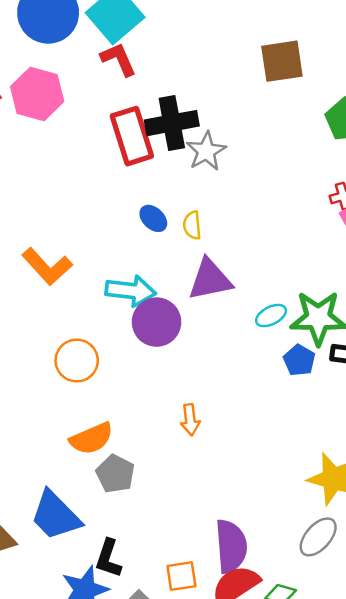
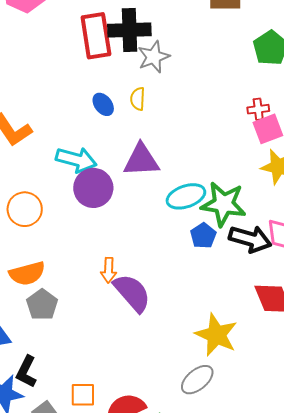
yellow semicircle: (192, 225) -> (138, 99), moved
cyan ellipse: (271, 316) -> (186, 196), size x1.5
purple semicircle: (231, 546) -> (132, 293), moved, turned -45

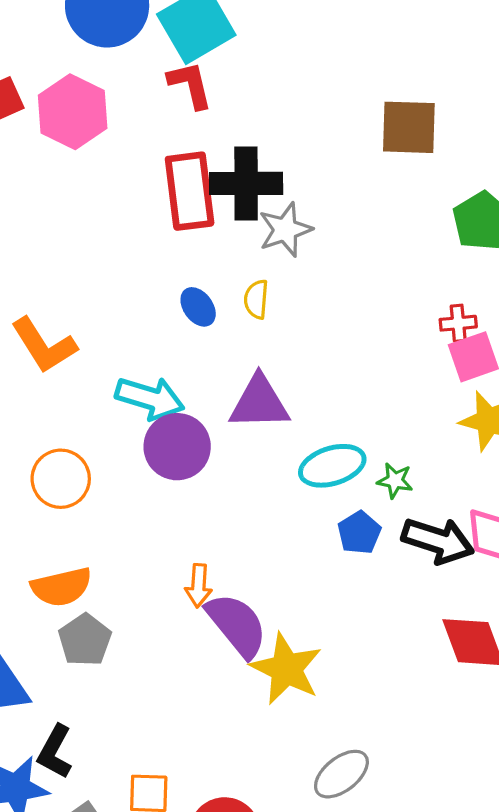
green star: (224, 204) -> (395, 481), size x0.5
yellow star: (216, 335) -> (286, 669), moved

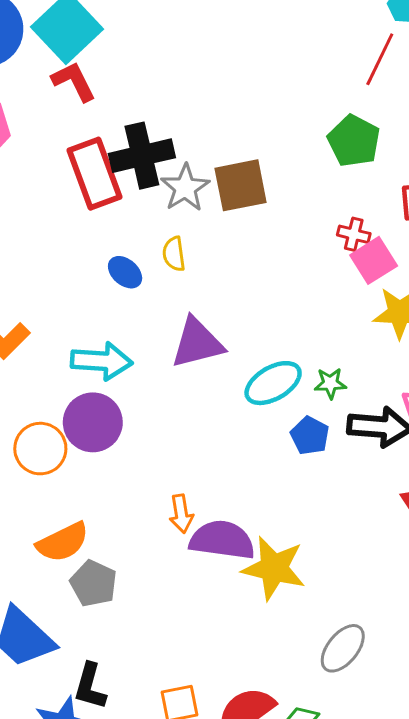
brown square: (409, 127) -> (241, 185), moved
red cross: (458, 323) -> (354, 234), turned 32
purple circle: (177, 447) -> (93, 422), moved
purple semicircle: (237, 625) -> (222, 540), turned -30

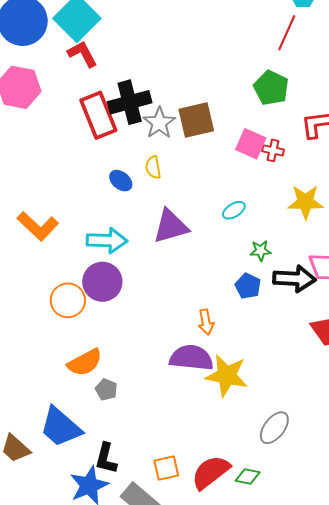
pink square: (374, 260) -> (251, 144), moved, turned -32
cyan ellipse: (273, 383) -> (234, 210), moved, size x0.6
orange arrow: (181, 514) -> (206, 322), moved
gray pentagon: (94, 583) -> (106, 389), size x0.7

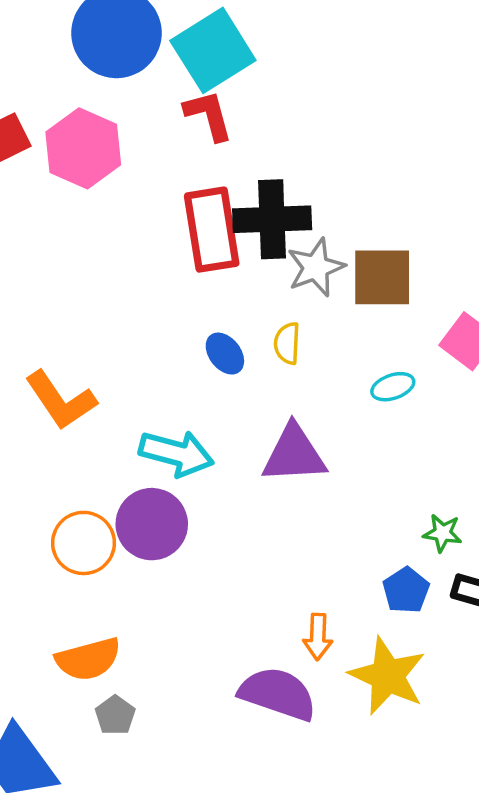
cyan ellipse: (234, 210) -> (393, 387), moved
yellow star: (227, 375) -> (388, 676), moved

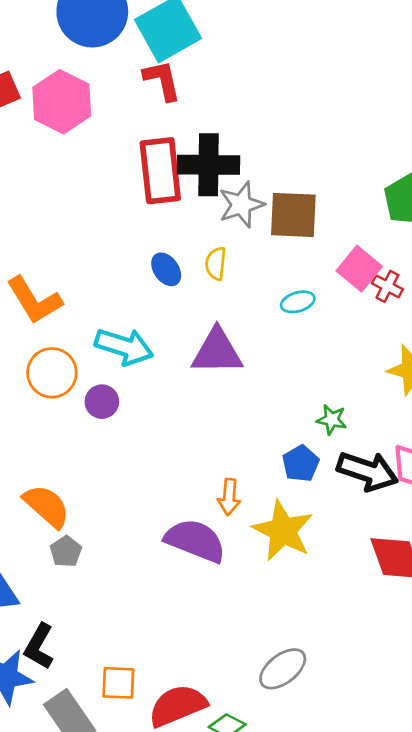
purple circle: (152, 524) -> (102, 402), size x0.6
orange circle: (84, 543) -> (52, 373), moved
orange semicircle: (88, 659) -> (47, 506), turned -126

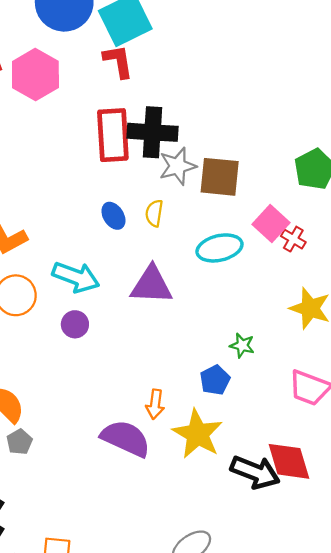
cyan ellipse: (298, 302) -> (219, 248), size x1.6
purple circle: (102, 402) -> (75, 324), moved
black arrow: (367, 471) -> (255, 472), moved

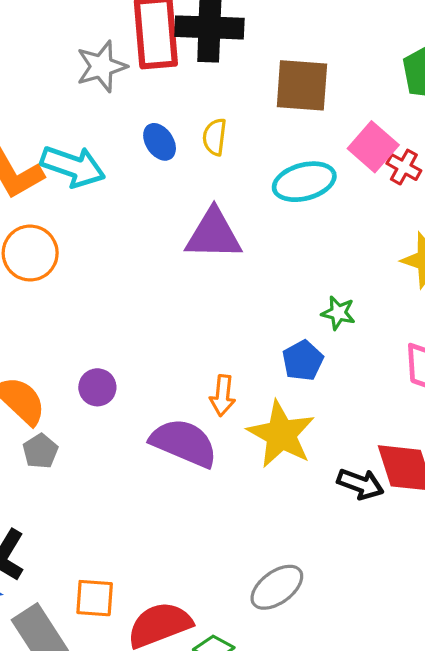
gray star: (178, 166) -> (101, 66), moved
cyan arrow: (76, 277) -> (73, 166), moved
purple circle: (75, 324) -> (97, 387), moved
black arrow: (255, 472) -> (360, 484), size x0.7

